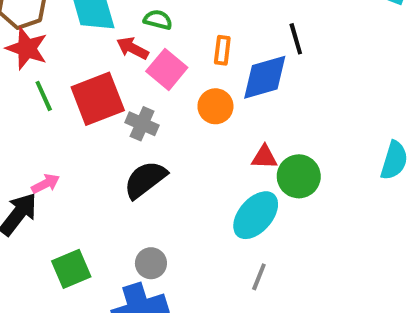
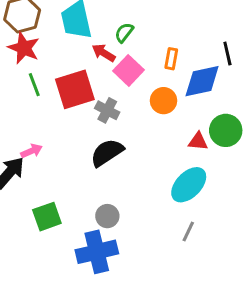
green semicircle: (158, 20) -> (124, 33), turned -70
green circle: (299, 176) -> (226, 130), moved

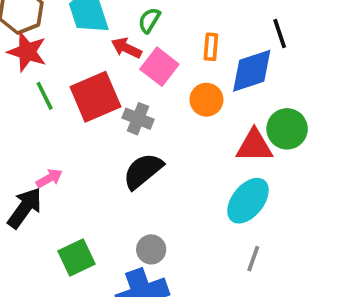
red triangle: (198, 141) -> (254, 146), size x1.5

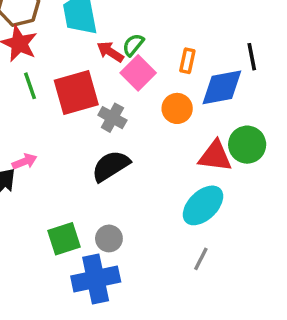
green semicircle: (149, 20) -> (133, 45), moved
green square: (76, 258) -> (64, 239), moved

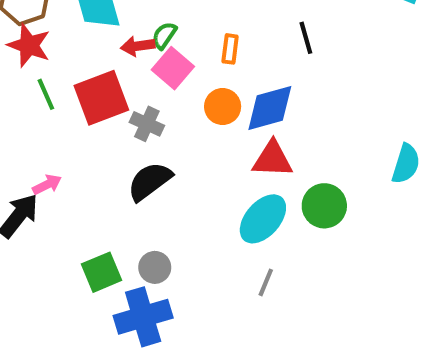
red arrow: (110, 52) -> (138, 46), turned -36
blue diamond: (222, 87) -> (270, 108), moved
green circle: (247, 145) -> (324, 206), moved

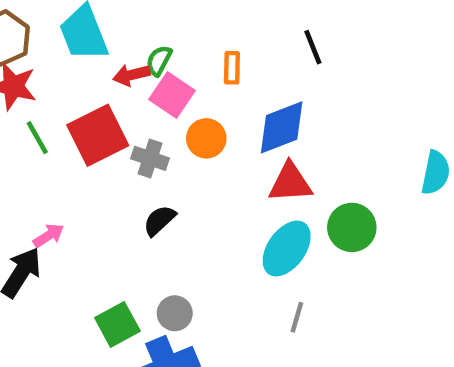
orange circle: (223, 107) -> (206, 138), moved
black semicircle: (150, 181) -> (159, 220), size x0.7

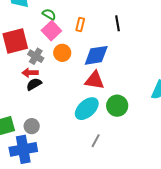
green semicircle: (159, 60) -> (49, 14), turned 80
red arrow: (131, 75) -> (30, 73), moved
gray line: (297, 317) -> (96, 141), moved

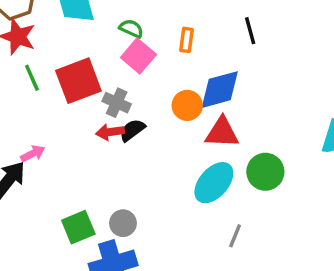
orange circle: (62, 53) -> (187, 105), moved
black semicircle: (34, 84) -> (132, 130), moved

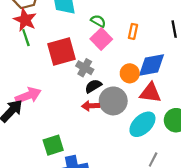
green line: (32, 78) -> (26, 38), moved
red arrow: (110, 132) -> (91, 106), moved
pink arrow: (33, 154) -> (28, 96), size x1.6
gray circle: (123, 223) -> (113, 101), moved, size x1.6

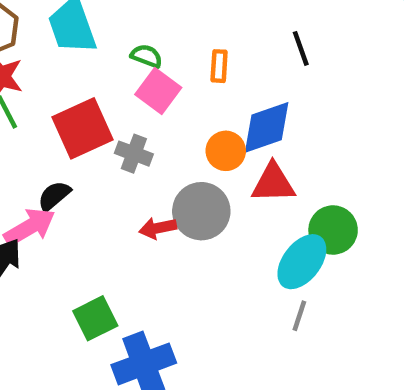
black semicircle: (93, 86) -> (54, 196), moved
cyan ellipse: (142, 124) -> (302, 262), moved

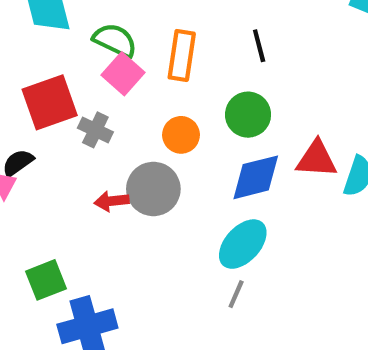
green semicircle: (146, 56) -> (115, 40), size x1.5
orange rectangle: (219, 66) -> (182, 56), size x1.6
blue diamond: (267, 127) -> (256, 177), moved
red triangle: (273, 183) -> (317, 159), moved
green circle: (333, 230) -> (248, 115), moved

